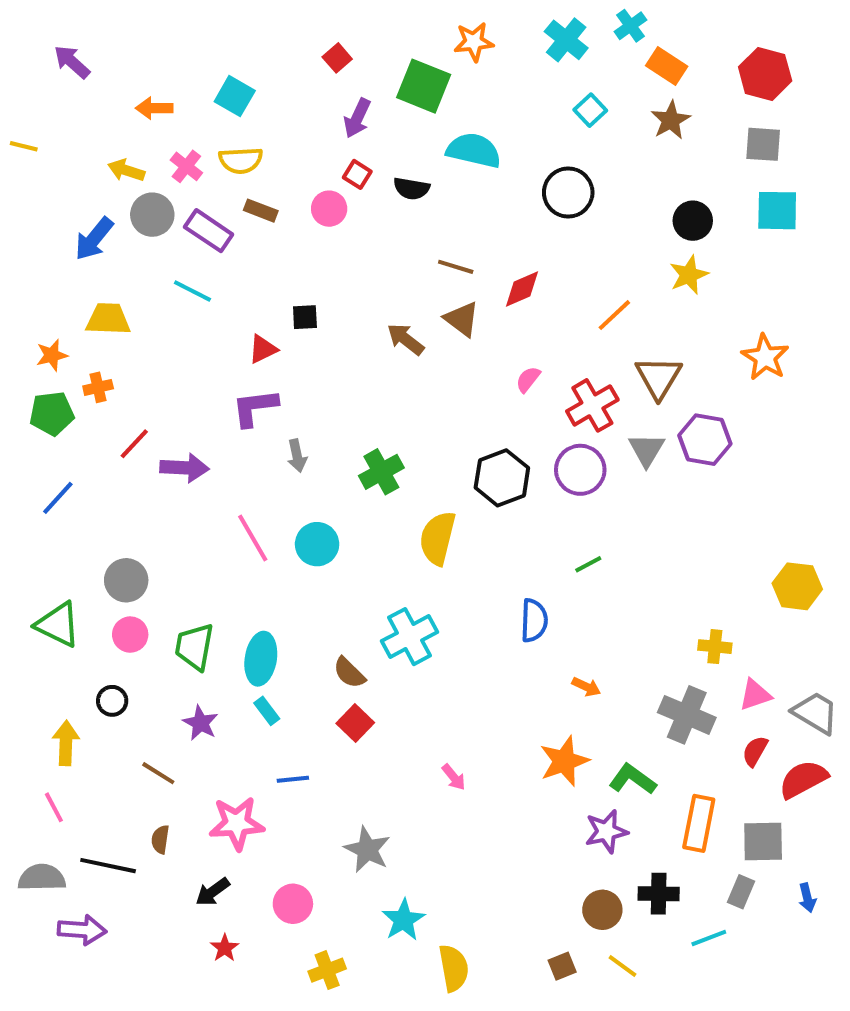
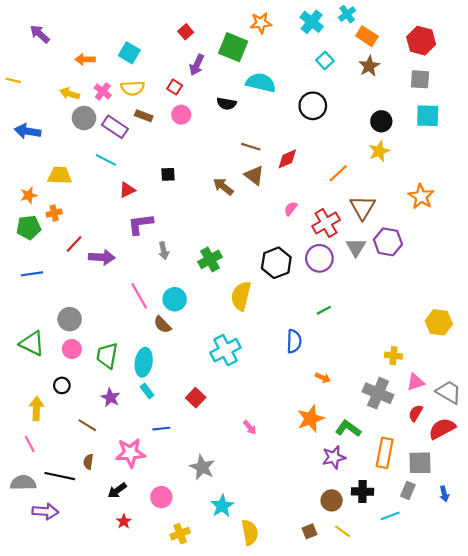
red square: (357, 174) -> (175, 87), moved
blue arrow: (94, 239) -> (28, 131), moved, turned 60
red triangle: (263, 349) -> (127, 190), moved
blue line: (58, 498) -> (32, 274), turned 40
brown semicircle: (349, 673) -> (162, 325), moved

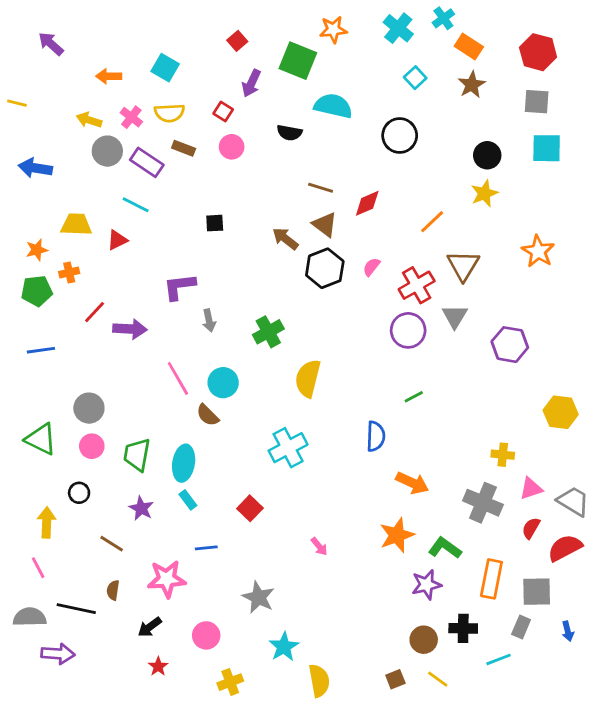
red triangle: (127, 190) -> (117, 240), moved
purple hexagon: (388, 242) -> (510, 345), moved
black hexagon: (276, 263) -> (325, 268), moved
orange arrow: (323, 378) -> (412, 483), size x1.6

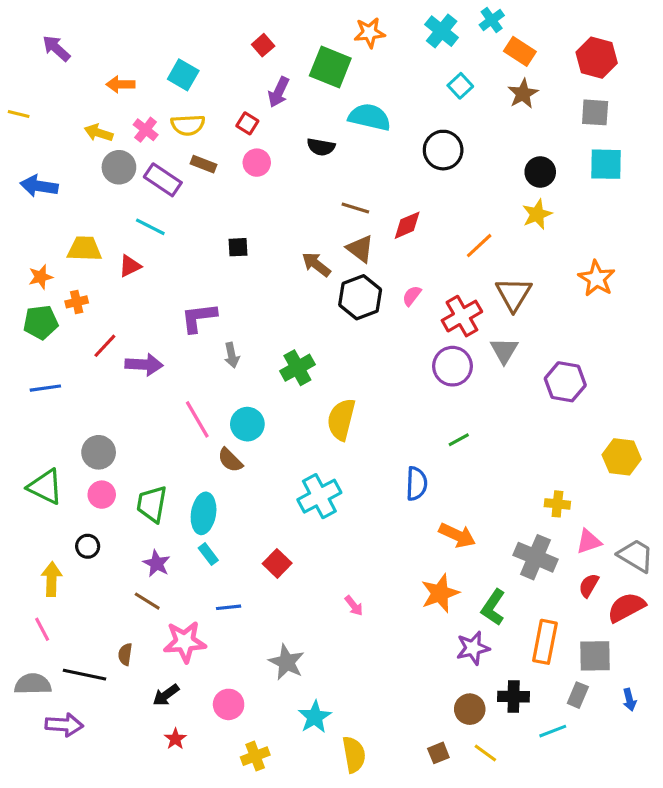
brown line: (112, 544) -> (147, 601), moved
green L-shape: (445, 548) -> (493, 607), turned -92

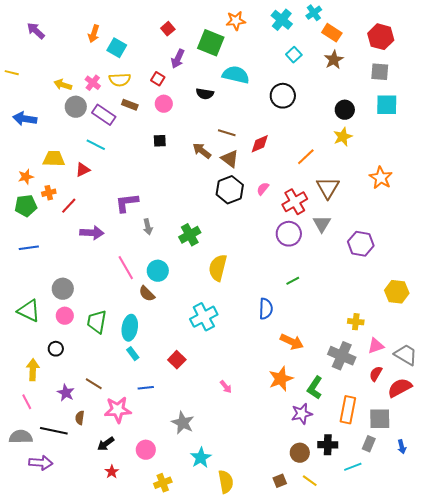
orange arrow: (121, 84) -> (94, 34), moved, turned -72
black square: (238, 247) -> (160, 141), moved
brown arrow: (316, 264) -> (202, 151), moved
red line: (105, 346) -> (69, 206), moved
purple star: (157, 563) -> (66, 393), moved

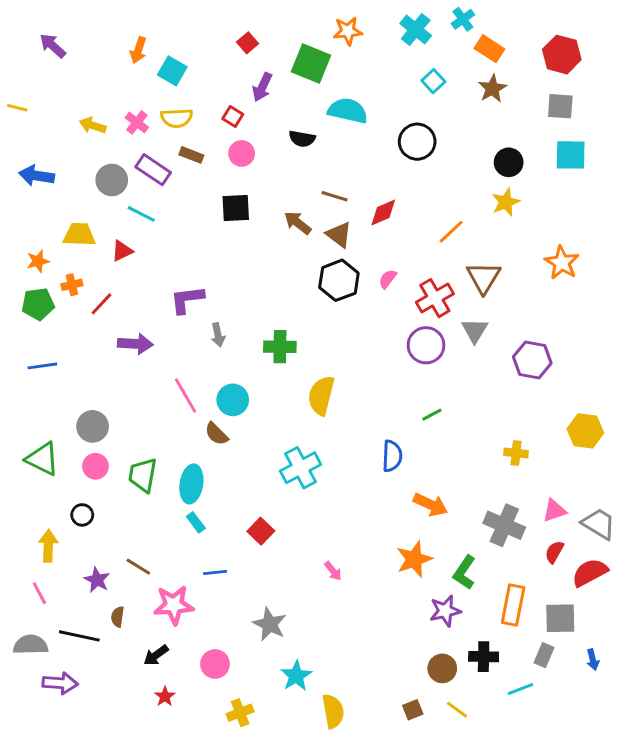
gray circle: (76, 107) -> (112, 180), moved
black square: (160, 141) -> (236, 208), size x1.5
green cross: (190, 235) -> (280, 347), turned 30
yellow cross: (356, 322) -> (516, 453), moved

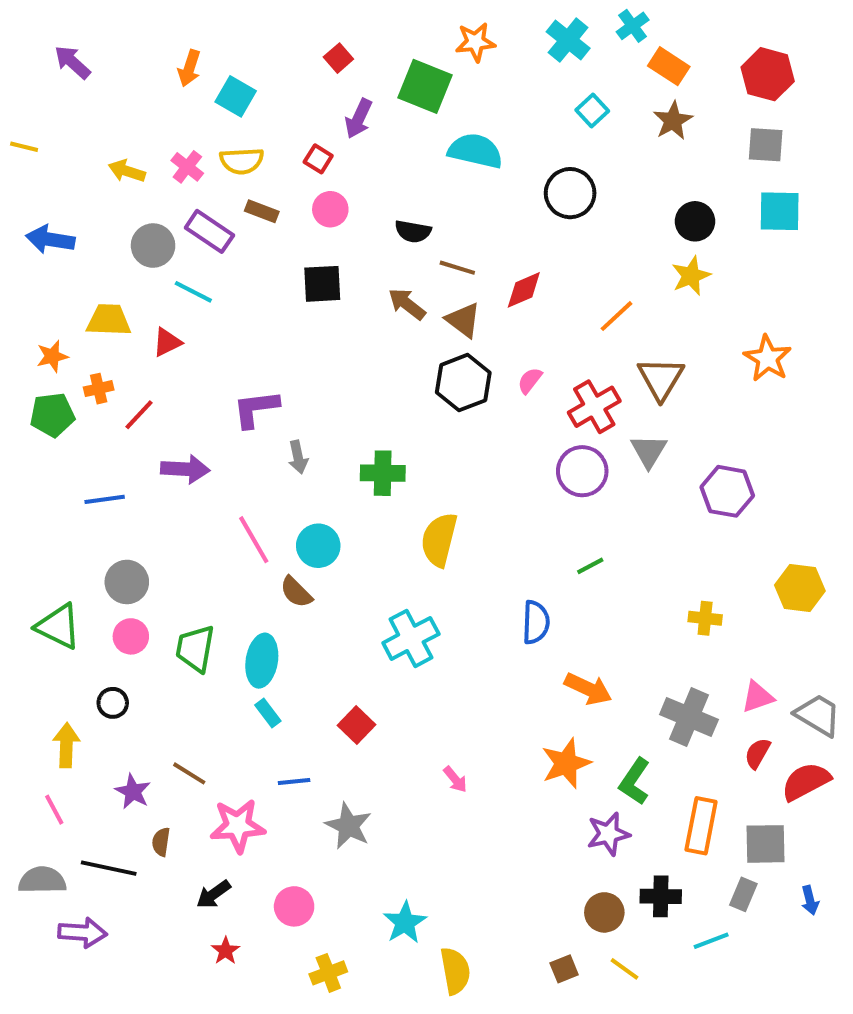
black semicircle: (302, 139) -> (413, 231), moved
blue line: (42, 366) -> (105, 499), moved
gray star: (270, 624) -> (348, 826), moved

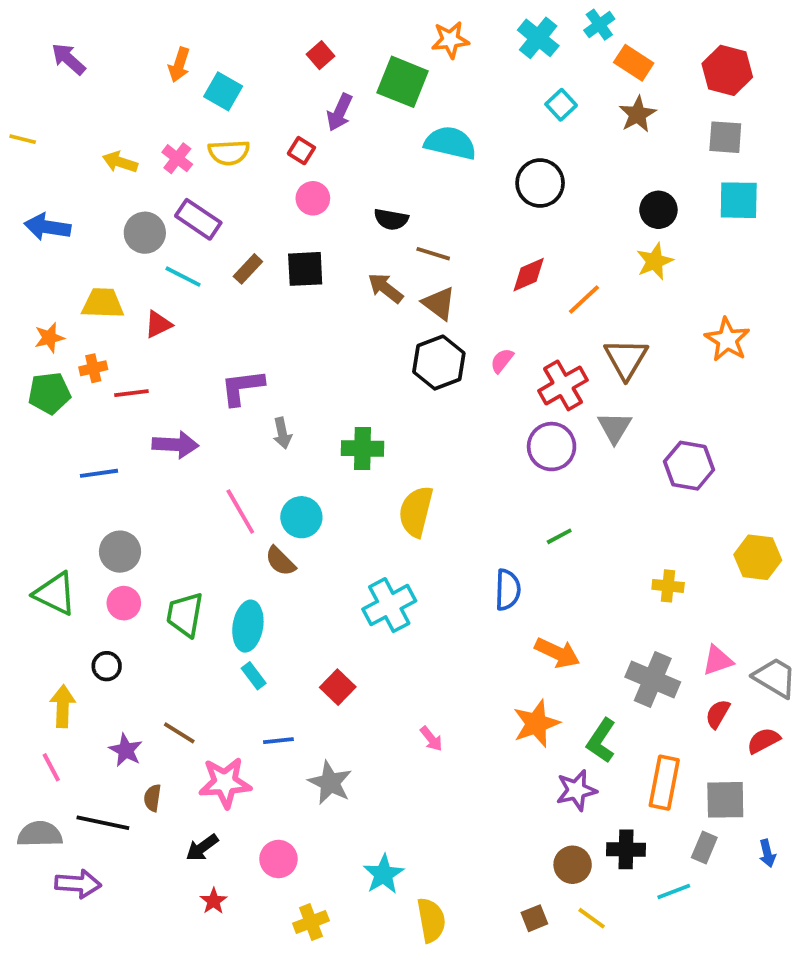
brown rectangle: (262, 211) -> (248, 269), moved, turned -68
red diamond: (524, 290) -> (529, 275), moved
red line: (139, 415) -> (131, 393), turned 40
red semicircle: (806, 781) -> (764, 741), size x0.7

